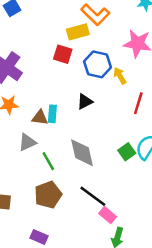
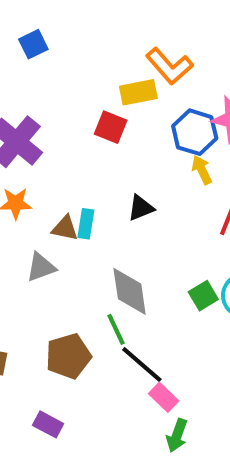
blue hexagon: (98, 64) -> (195, 132), moved
green line: (48, 161) -> (116, 329), moved

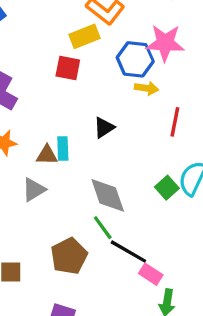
yellow arrow: (202, 170) -> (147, 88), turned 135

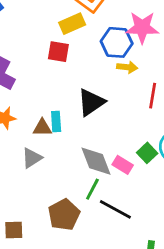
black triangle: (104, 128) -> (91, 102), size x1.5
green line: (103, 228) -> (92, 189), turned 65
pink rectangle: (151, 274) -> (123, 165), moved

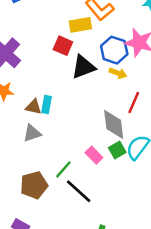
black triangle: (91, 102) -> (83, 67), moved
gray triangle: (32, 158) -> (32, 133), moved
gray diamond: (96, 161) -> (114, 124), moved

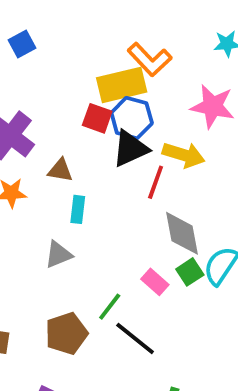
yellow rectangle: (80, 25) -> (122, 85), size x1.4
blue hexagon: (114, 50) -> (132, 118), moved
yellow arrow: (118, 73) -> (184, 155), size x1.5
red line: (134, 103) -> (156, 182), moved
brown triangle: (34, 107) -> (60, 170), moved

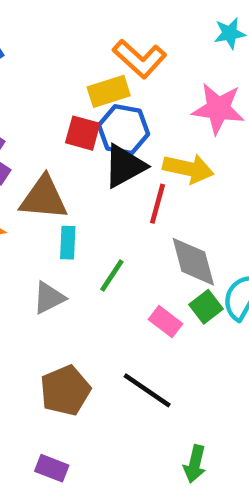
yellow rectangle: (122, 85) -> (109, 91), size x0.7
brown triangle: (60, 170) -> (44, 198), size x1.6
green line: (110, 307) -> (112, 275), moved

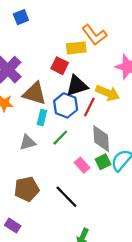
blue hexagon: (123, 130) -> (66, 105), moved

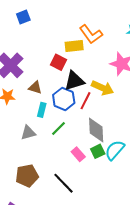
brown triangle: (35, 93) -> (35, 88), size x0.6

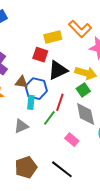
orange L-shape: (91, 34) -> (80, 29), moved
blue hexagon: (64, 99) -> (36, 89), moved
red line: (86, 101) -> (60, 102), moved
green square: (98, 151) -> (83, 90), moved

